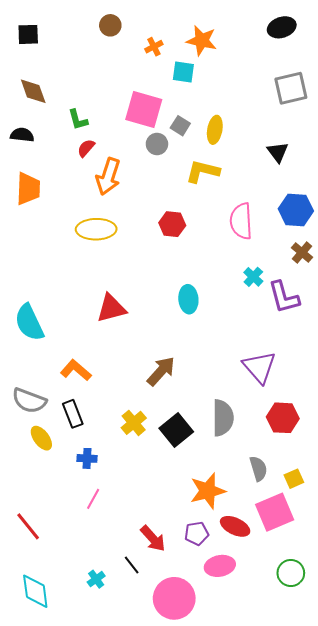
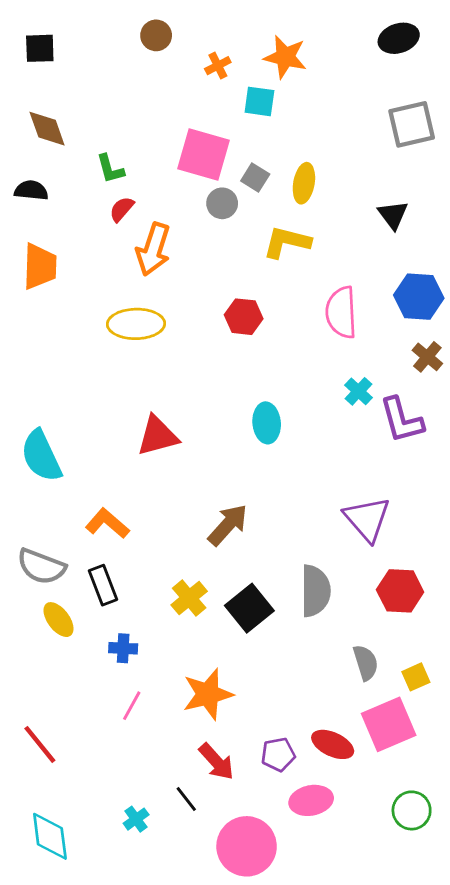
orange star: (208, 491) -> (208, 694), moved

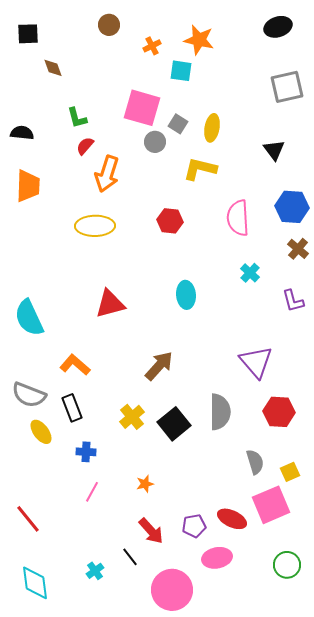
brown diamond: (47, 129) -> (53, 68), moved, size x0.7
purple L-shape: (402, 420) -> (293, 301), moved, size x0.7
orange star: (208, 694) -> (145, 484), size x0.5

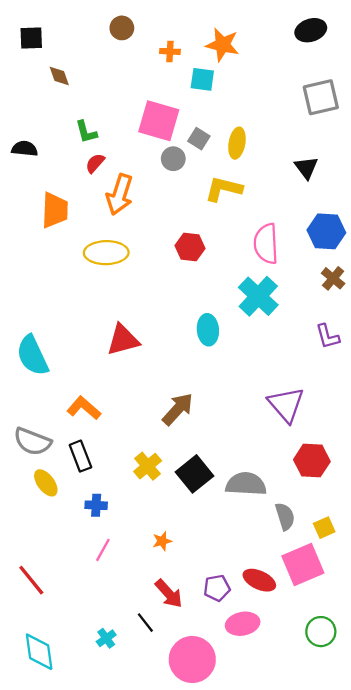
orange cross: (152, 46) -> (170, 51), turned 30
orange trapezoid: (28, 186) -> (55, 210), moved
cyan cross: (250, 273) -> (258, 296), moved, size x1.8
gray semicircle: (220, 412) -> (246, 484), moved, turned -87

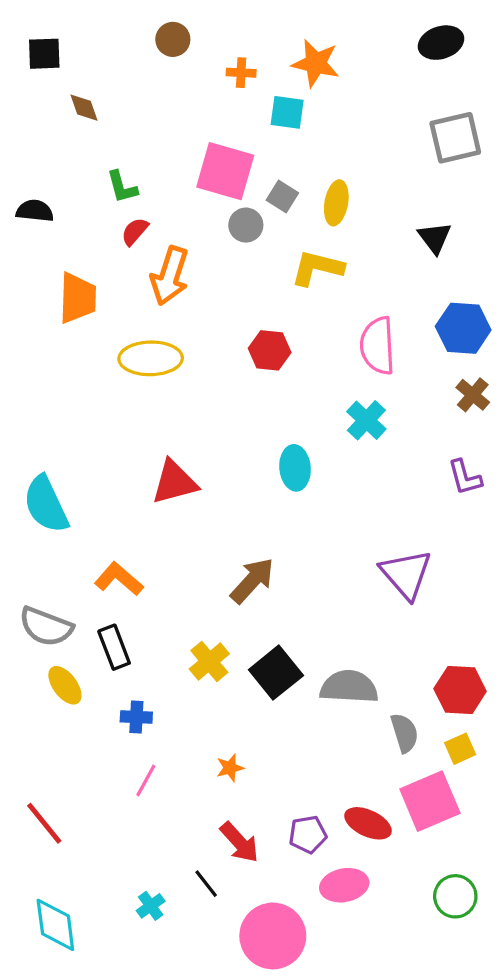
cyan cross: (258, 296) -> (366, 420), size x0.7
red hexagon: (312, 461) -> (460, 690), moved

